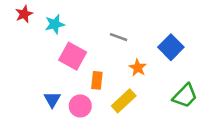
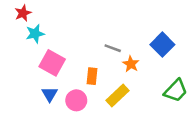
cyan star: (55, 24) -> (35, 34), moved
gray line: (119, 37) -> (113, 48), moved
pink square: (73, 56) -> (52, 63), moved

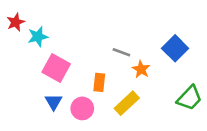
red star: (23, 13) -> (16, 22), moved

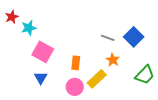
gray line: (121, 52) -> (108, 38), moved
orange star: (141, 69) -> (113, 60), moved
pink circle: (82, 108) -> (75, 87), moved

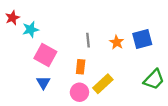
blue square: (134, 37) -> (142, 39), turned 30
gray line: (108, 38) -> (88, 40), moved, turned 64
orange star: (113, 60) -> (117, 42), moved

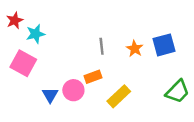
pink square: (45, 55) -> (23, 63), moved
orange rectangle: (81, 67) -> (93, 77), turned 64
pink circle: (79, 92) -> (73, 90), moved

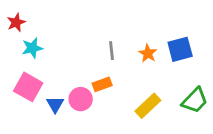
cyan star: (35, 34) -> (32, 48), moved
pink square: (23, 63) -> (28, 87), moved
yellow rectangle: (119, 96) -> (148, 106), moved

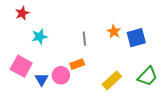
red star: (16, 22) -> (22, 13), moved
cyan star: (32, 48) -> (39, 37), moved
orange star: (148, 53) -> (114, 32), moved

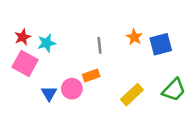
red star: (22, 13) -> (23, 37), moved
pink square: (21, 66) -> (25, 63), moved

